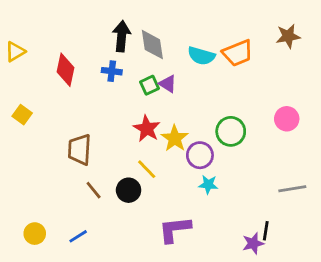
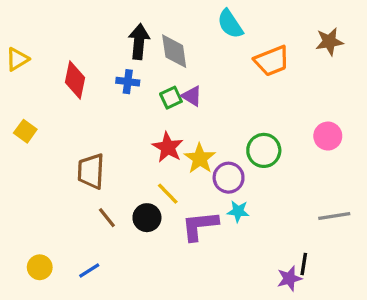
cyan semicircle: (201, 56) -> (230, 24), moved, turned 40
purple L-shape: (175, 229) -> (200, 226), moved

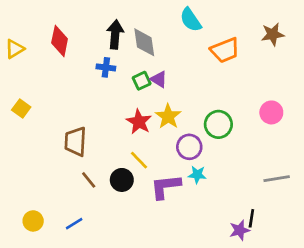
red diamond: (75, 80) -> (60, 41), moved
yellow star: (200, 158) -> (168, 116), moved

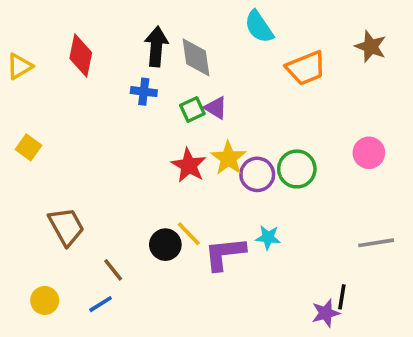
brown star: (273, 34) -> (371, 47), turned 30
brown trapezoid: (75, 142) -> (66, 227), moved, turned 148
purple circle: (189, 147) -> (257, 174), moved
yellow line: (139, 160) -> (189, 234), moved
brown line: (89, 180) -> (113, 270), moved

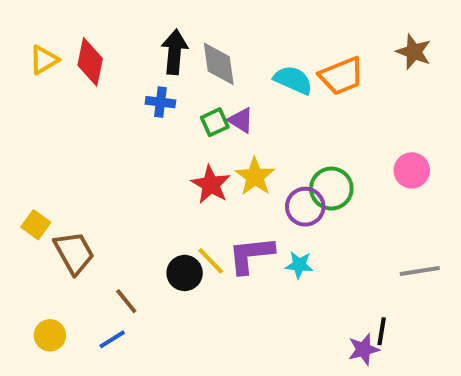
cyan semicircle: (259, 27) -> (293, 80), moved, turned 148
yellow triangle: (19, 66) -> (44, 60), moved
yellow square: (28, 147) -> (36, 225), moved
purple circle: (257, 174) -> (305, 207), moved
purple L-shape: (225, 254) -> (251, 255), moved

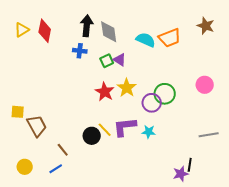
yellow square: (36, 225) -> (18, 112), turned -32

